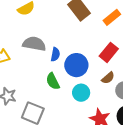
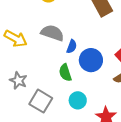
cyan circle: (81, 93) -> (78, 100), moved

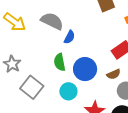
blue circle: (91, 60) -> (85, 69), moved

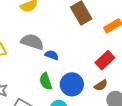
blue semicircle: (69, 37) -> (52, 55), turned -88

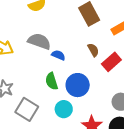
brown semicircle: (101, 85) -> (93, 50), moved, turned -88

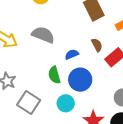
blue semicircle: (58, 55) -> (72, 54), moved, turned -48

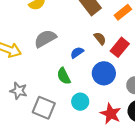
gray semicircle: (43, 35) -> (45, 39), turned -40
blue circle: (80, 80) -> (104, 73), moved

